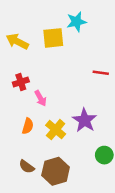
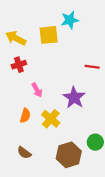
red cross: (21, 82) -> (19, 65), moved
purple star: (85, 120) -> (74, 98), moved
brown hexagon: (56, 171) -> (69, 155), moved

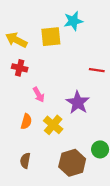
red cross: (19, 65) -> (20, 68), turned 32
brown semicircle: (24, 153) -> (25, 161), turned 64

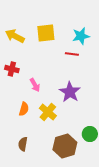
cyan star: (73, 21) -> (81, 36), moved
red cross: (20, 68) -> (12, 69), moved
red line: (97, 70) -> (72, 54), moved

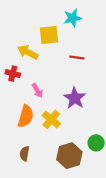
yellow arrow: (15, 36) -> (28, 52), moved
cyan star: (81, 36) -> (73, 18), moved
orange semicircle: (24, 109) -> (26, 116), size x1.5

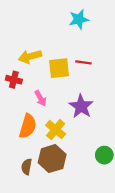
yellow square: (49, 35) -> (59, 68), moved
yellow arrow: (28, 52) -> (30, 56), turned -42
brown hexagon: (69, 156) -> (52, 159), moved

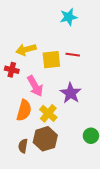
pink arrow: (40, 98) -> (35, 86), size x1.5

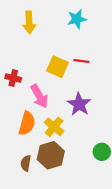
yellow arrow: (26, 50) -> (29, 22), moved, turned -78
yellow square: (51, 60) -> (58, 67), turned 30

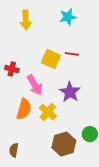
brown hexagon: (51, 155) -> (64, 144), moved
brown semicircle: (26, 163) -> (14, 150), moved

